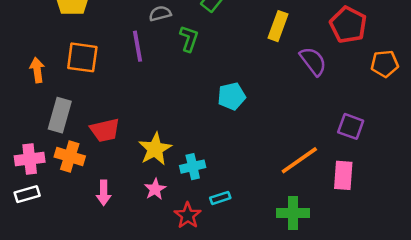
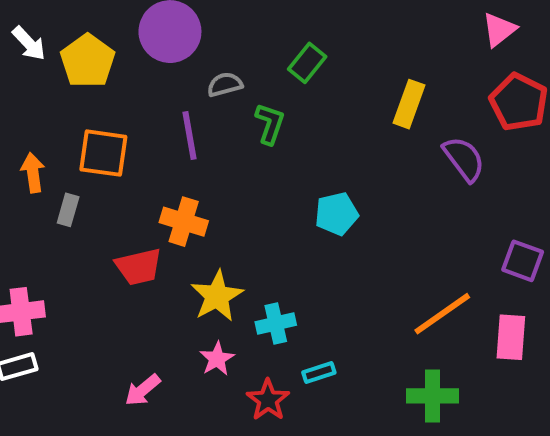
gray rectangle: (60, 115) -> (68, 210), moved, size x0.6
orange cross: (70, 157) -> (184, 222), moved
pink arrow: (104, 193) -> (143, 390), moved, turned 50

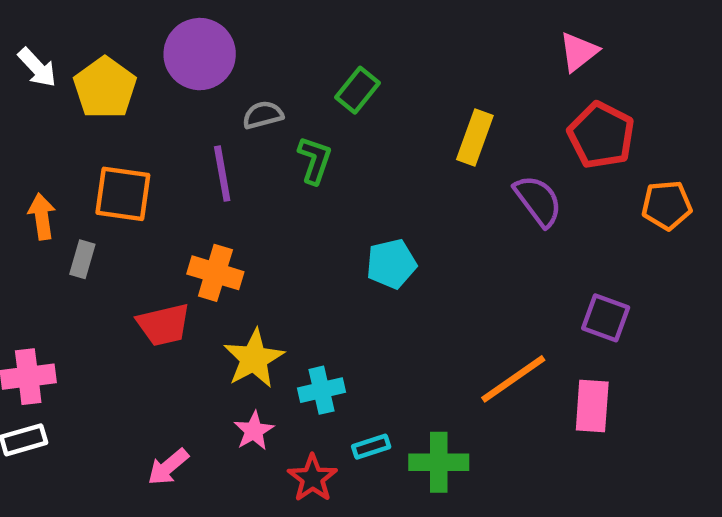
green cross: (432, 396) -> (439, 462), moved

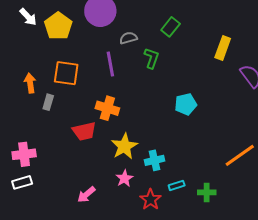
green cross: (439, 462) -> (207, 192), size x0.7

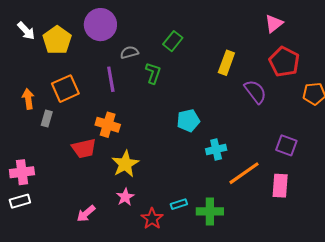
orange square: (66, 73) -> (65, 89), turned -32
cyan cross: (155, 160) -> (216, 149), moved
green cross: (207, 192) -> (210, 211), size x1.4

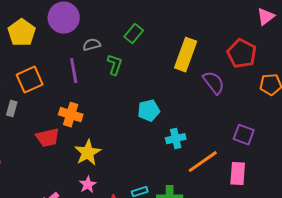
pink triangle: (274, 24) -> (266, 17), moved
yellow rectangle: (226, 63) -> (186, 55), size x1.4

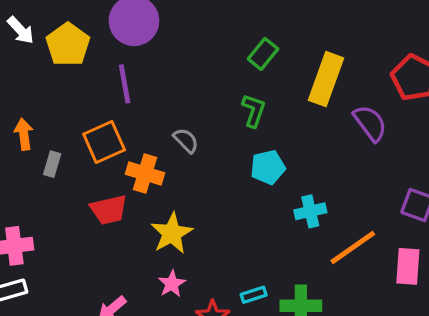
green rectangle: (134, 34) -> (263, 54), moved
gray semicircle: (92, 45) -> (186, 140), moved, turned 60
green L-shape: (115, 65) -> (254, 111), moved
purple line: (74, 71) -> (125, 84), moved
orange square: (30, 80) -> (104, 142), moved

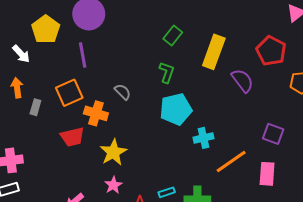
white arrow: (21, 30) -> (21, 54), moved
cyan pentagon: (268, 167) -> (176, 109), size x1.4

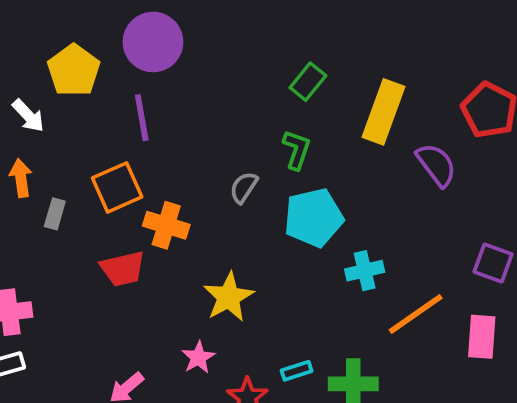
gray semicircle: (123, 92) -> (244, 187), moved, turned -102
yellow star: (113, 152) -> (229, 297), moved

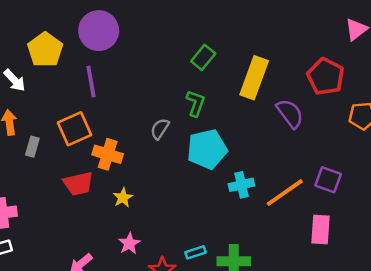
yellow star: (229, 297) -> (123, 198), moved, size x0.6
orange line: (416, 314) -> (285, 193), moved

